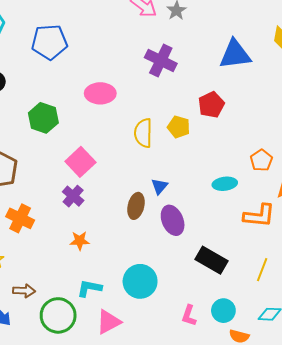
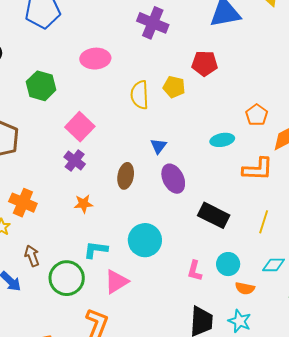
red pentagon: (211, 105) -> (205, 63), turned 30
brown ellipse: (136, 206) -> (126, 176), moved
orange cross: (20, 218) -> (23, 203), moved
brown arrow: (24, 291) -> (32, 256), turned -110

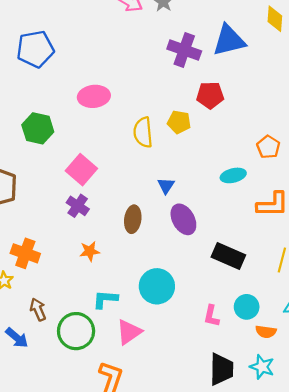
purple cross: (153, 23) -> (184, 50), moved

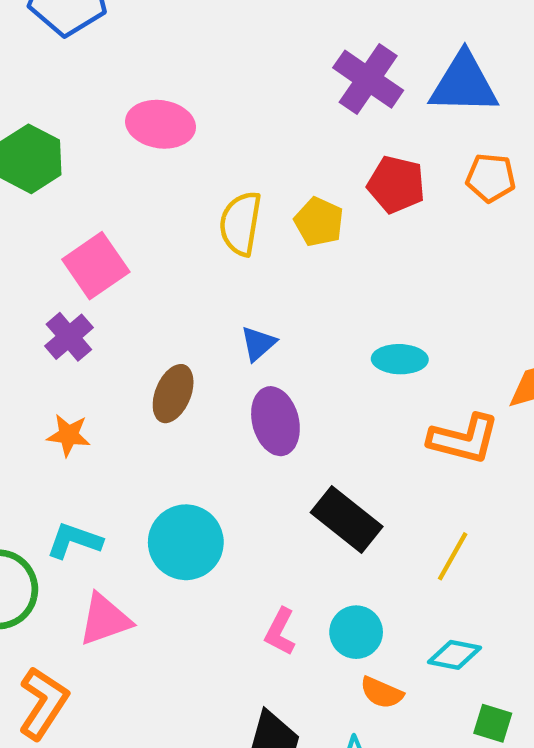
orange pentagon: (268, 147) -> (491, 178), moved, turned 30

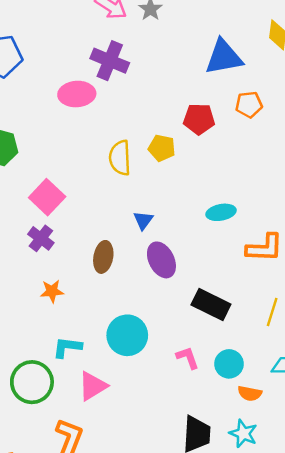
purple cross: (368, 79) -> (110, 61), moved
pink ellipse: (161, 124) -> (77, 94), moved
pink L-shape: (280, 632) -> (188, 358), moved, turned 145

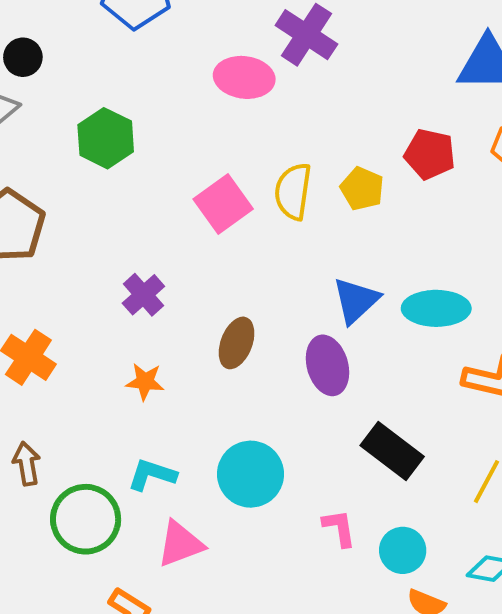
pink square: (47, 197) -> (223, 204), moved
cyan ellipse: (221, 212) -> (436, 308), size x1.4
blue triangle: (143, 220) -> (356, 300), moved, size x1.5

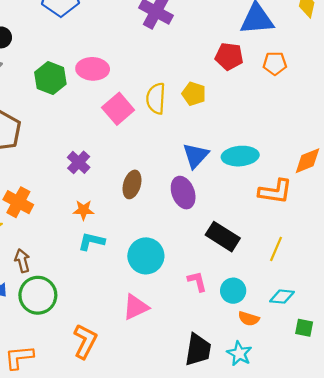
pink ellipse: (244, 77) -> (93, 69), moved
red pentagon: (430, 154) -> (229, 56), moved
cyan L-shape: (152, 475) -> (91, 241), moved
green circle: (86, 519) -> (38, 295), moved
pink triangle: (180, 544) -> (136, 307), moved

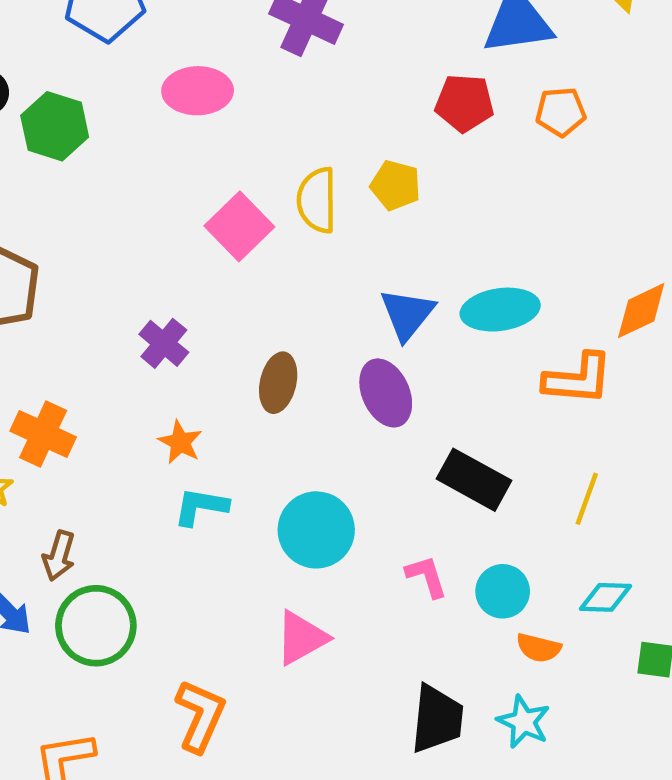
pink ellipse: (93, 69) -> (198, 91), moved
green hexagon: (50, 78) -> (55, 126), moved
orange star: (83, 210) -> (180, 442), turned 30
brown arrow: (22, 261) -> (59, 556), turned -145

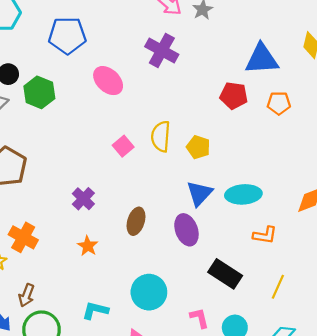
pink ellipse: (198, 91) -> (108, 81), turned 40
yellow pentagon: (396, 185) -> (198, 147), moved
pink square: (239, 226) -> (123, 146), size x0.7
orange L-shape: (578, 379) -> (265, 235), moved, size x0.7
cyan L-shape: (201, 507) -> (95, 310), moved

